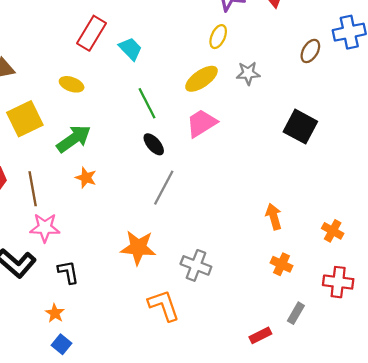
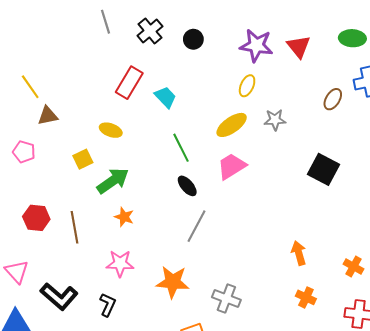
yellow square: (25, 119) -> (83, 159), moved, size x0.6
pink star: (45, 228) -> (120, 263), moved
black L-shape: (68, 272) -> (108, 305), turned 35

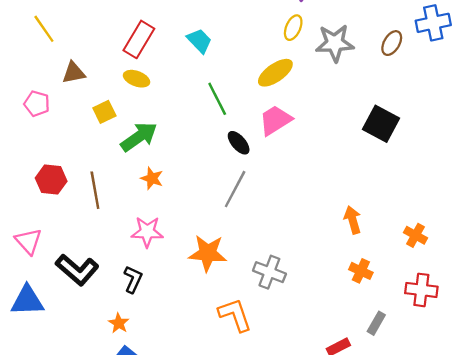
red rectangle: (129, 83) -> (139, 39), moved
brown triangle: (48, 116) -> (74, 73), moved
gray star: (275, 120) -> (335, 43), moved, size x1.5
black ellipse: (187, 186) -> (239, 143), moved

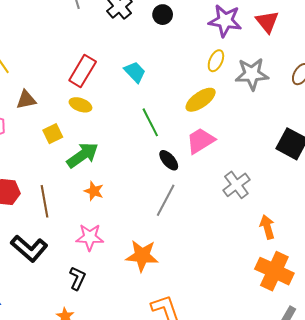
black L-shape: (77, 270) -> (29, 249), moved
orange cross: (361, 271) -> (274, 271), size x1.8
gray cross: (269, 272) -> (236, 185), moved, turned 32

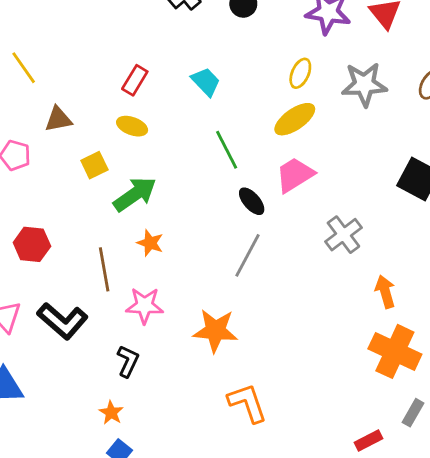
yellow ellipse: (216, 61) -> (300, 73), moved
red rectangle: (83, 71) -> (135, 80), size x0.7
brown line: (45, 201) -> (104, 269), moved

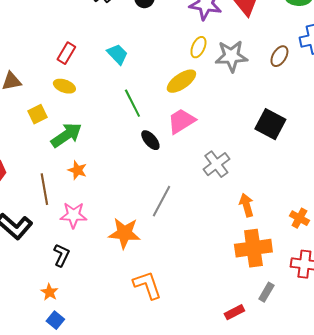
yellow ellipse: (300, 73) -> (198, 47), moved
gray line: (247, 255) -> (161, 201), moved
orange cross: (395, 351) -> (253, 248), turned -33

